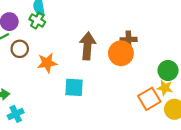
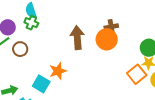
orange star: (47, 63) -> (58, 71), moved
cyan square: (74, 87) -> (41, 84), moved, turned 36

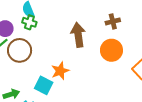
orange circle: (107, 39) -> (111, 50), moved
brown circle: (20, 49) -> (20, 50), size x1.5

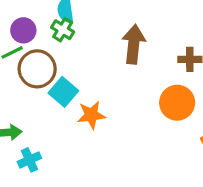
brown arrow: (78, 35) -> (134, 44), moved
cyan square: (44, 85) -> (63, 92), moved

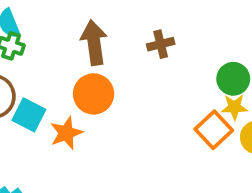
orange circle: (177, 103) -> (94, 94), moved

